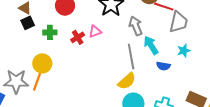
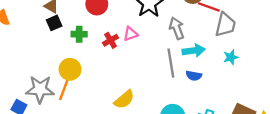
cyan arrow: (151, 45) -> (194, 51), turned 114
blue semicircle: (163, 66) -> (194, 76), moved
yellow semicircle: (127, 81) -> (124, 99), moved

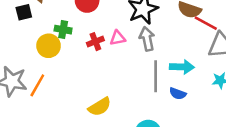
black square: (54, 23) -> (24, 12), moved
gray arrow: (177, 28) -> (147, 39), moved
yellow circle: (70, 69) -> (49, 46), moved

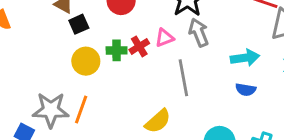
black square: (24, 12) -> (79, 24), moved
green cross: (63, 30) -> (117, 50), moved
gray line: (156, 76) -> (183, 78), moved

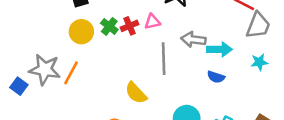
gray arrow: (199, 33) -> (193, 40), moved, turned -70
green cross: (117, 50) -> (109, 26), turned 30
yellow semicircle: (158, 121) -> (136, 93), turned 80

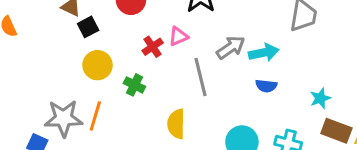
green cross: (109, 26) -> (134, 85), moved
gray arrow: (193, 40) -> (231, 47), turned 150
cyan star: (259, 62) -> (320, 98), moved
yellow semicircle: (136, 93) -> (176, 124), turned 55

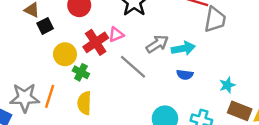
red cross: (153, 47) -> (96, 42), size x1.5
yellow circle: (98, 65) -> (65, 54), moved
gray line: (200, 77) -> (133, 67), turned -36
yellow semicircle: (176, 124) -> (84, 103), moved

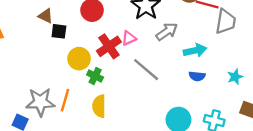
black square: (45, 26) -> (59, 31), turned 35
gray arrow: (157, 44) -> (167, 32), moved
cyan star: (227, 85) -> (235, 77), moved

